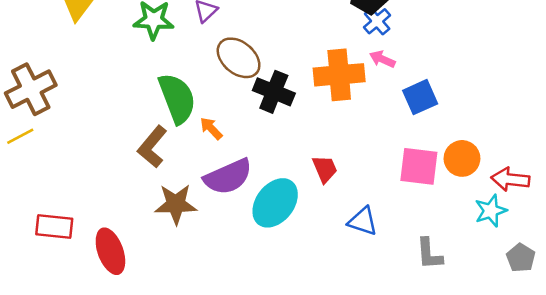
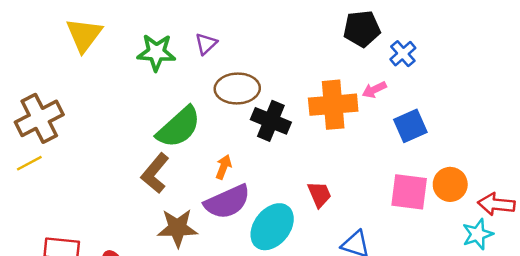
blue cross: (377, 21) -> (403, 54), moved
brown ellipse: (239, 58) -> (237, 88), turned -42
pink arrow: (382, 59) -> (374, 90), turned -50
green semicircle: (177, 98) -> (179, 127), turned 69
orange arrow: (211, 128) -> (224, 167), moved, turned 65

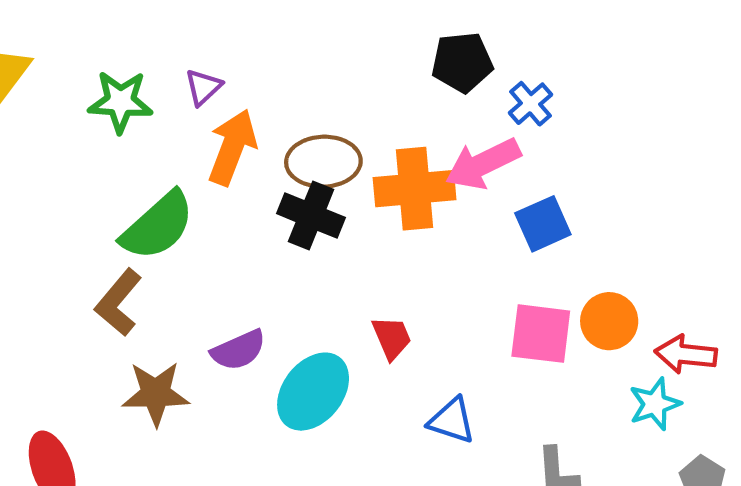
brown ellipse: (237, 88) -> (323, 162), moved
pink arrow: (374, 90) -> (483, 164), size x1.8
orange arrow: (224, 167) -> (232, 147), moved, size x1.8
purple semicircle: (227, 202) -> (239, 350), size x0.7

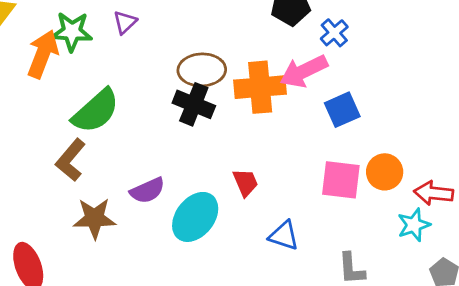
orange arrow: (232, 147) -> (43, 54), moved

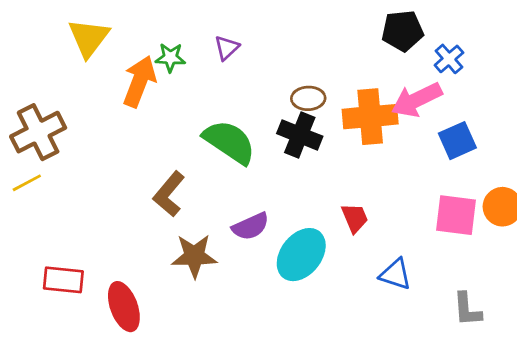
green star: (72, 31) -> (170, 58), size x0.7
brown ellipse: (202, 70) -> (308, 98), size x0.7
green semicircle: (96, 111) -> (229, 142), moved, turned -104

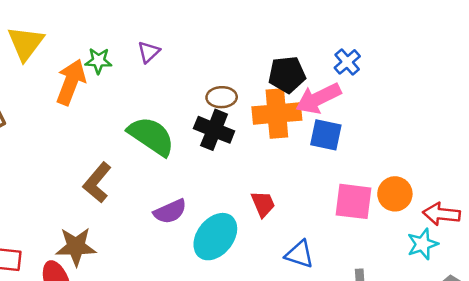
black pentagon: (403, 31) -> (287, 75), moved
blue square: (457, 141) -> (326, 135), moved, turned 36
brown star: (194, 256) -> (76, 247), moved

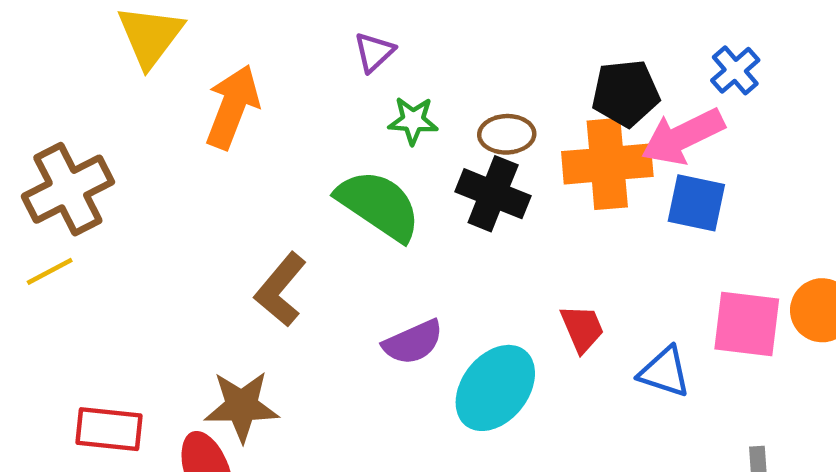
green star: (98, 61) -> (413, 121), moved
blue triangle: (299, 254) -> (664, 372), moved

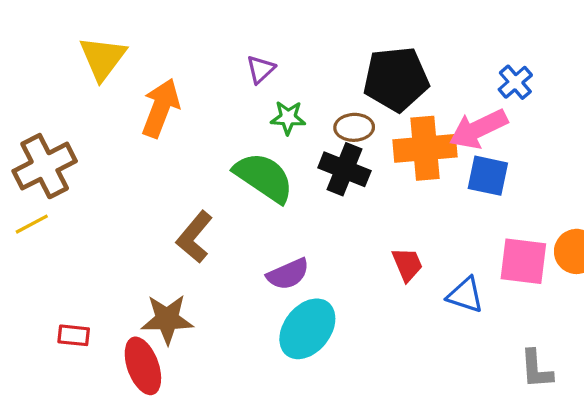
black pentagon: (626, 93) -> (396, 79), moved, size x1.4
cyan ellipse: (495, 388) -> (307, 329), moved
red rectangle: (109, 429) -> (74, 335), size x0.7

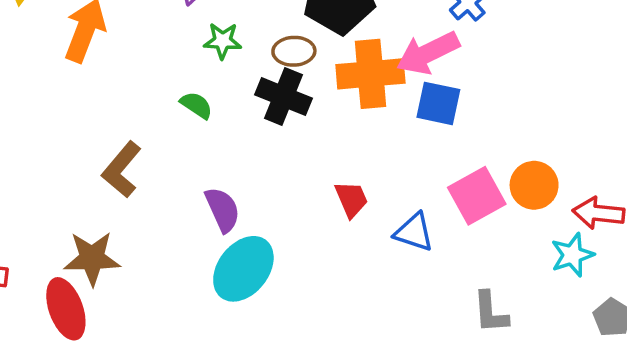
green semicircle: (264, 177) -> (196, 105), size x0.5
pink square: (523, 261) -> (477, 196), turned -36
purple semicircle: (288, 274) -> (223, 210), turned -90

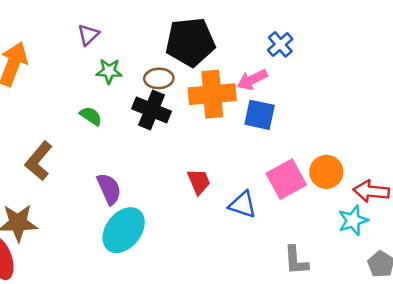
pink arrow: (428, 53) -> (252, 80), size x0.7

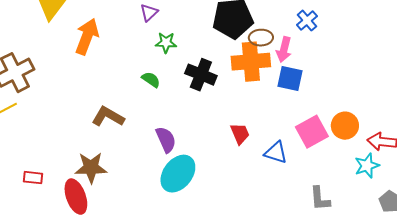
brown ellipse: (159, 78) -> (261, 38), moved
pink arrow: (252, 80) -> (284, 50), turned -50
brown L-shape: (39, 161) -> (108, 117), turned 80

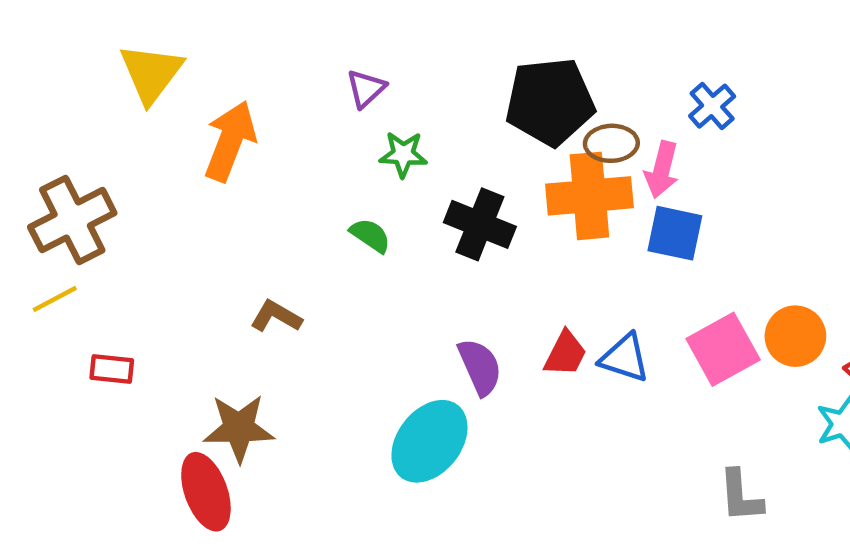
brown L-shape: (108, 117) -> (276, 316), size x0.7
red trapezoid: (240, 134) -> (565, 354), turned 50
purple semicircle: (166, 140) -> (480, 367), moved
blue triangle: (276, 153) -> (624, 358), moved
red rectangle: (33, 178) -> (112, 369), moved

